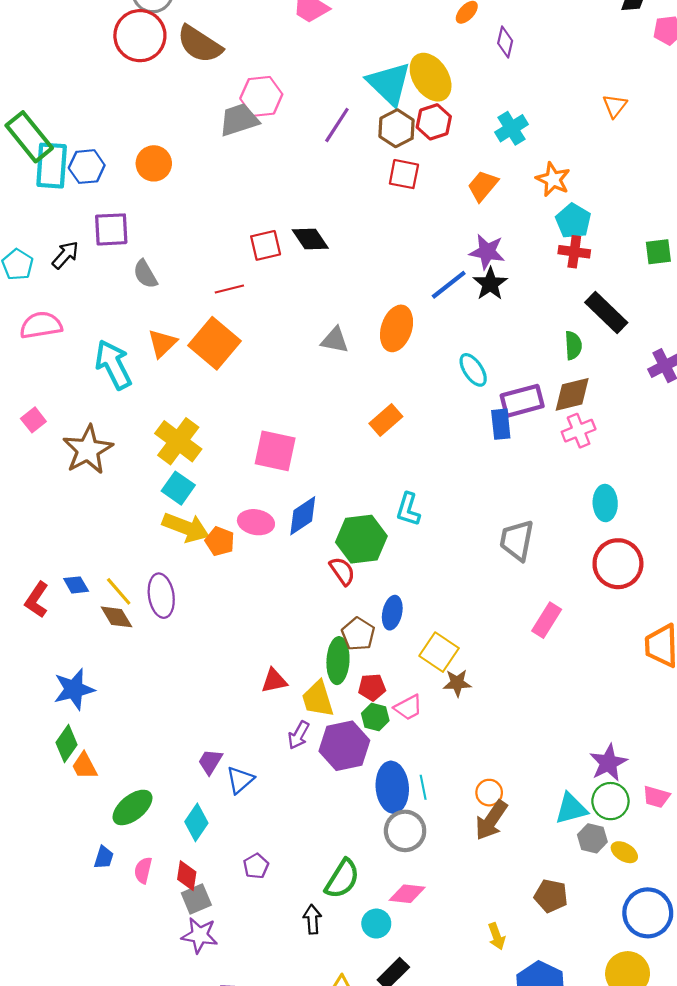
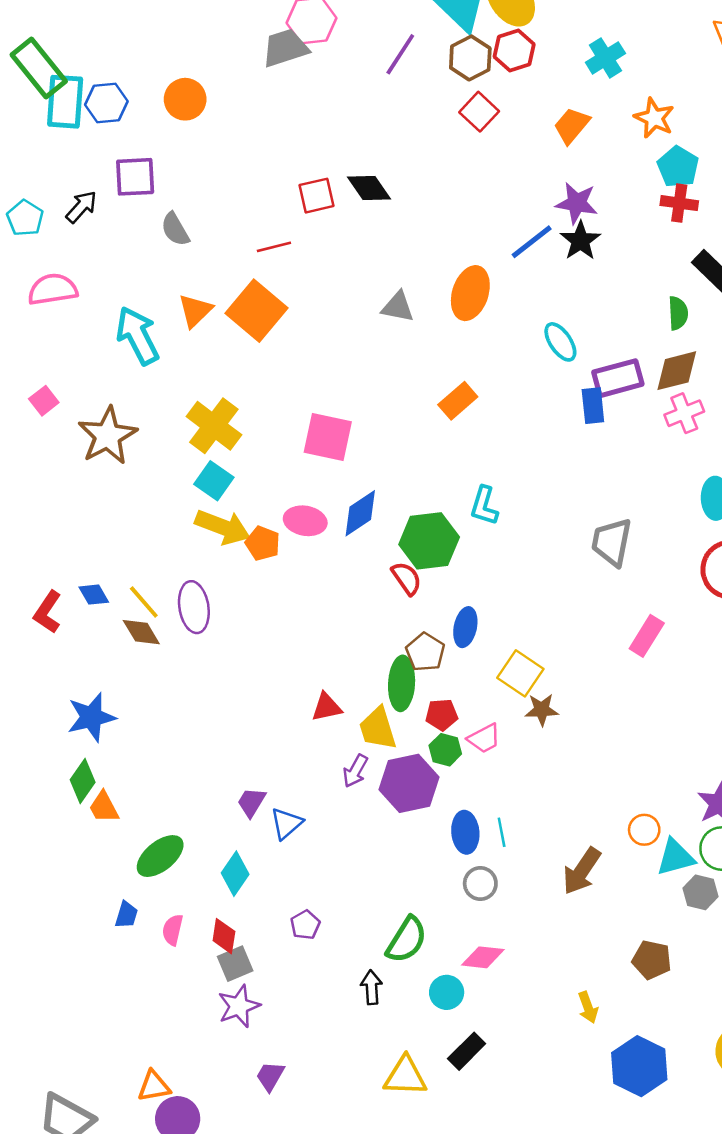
red square: (404, 174) -> (479, 112), turned 32
blue ellipse: (392, 787) -> (465, 832), size x0.7
orange circle: (489, 793) -> (644, 830), moved
gray circle: (405, 831) -> (480, 884), size x0.7
purple star: (200, 935) -> (239, 1006), turned -30

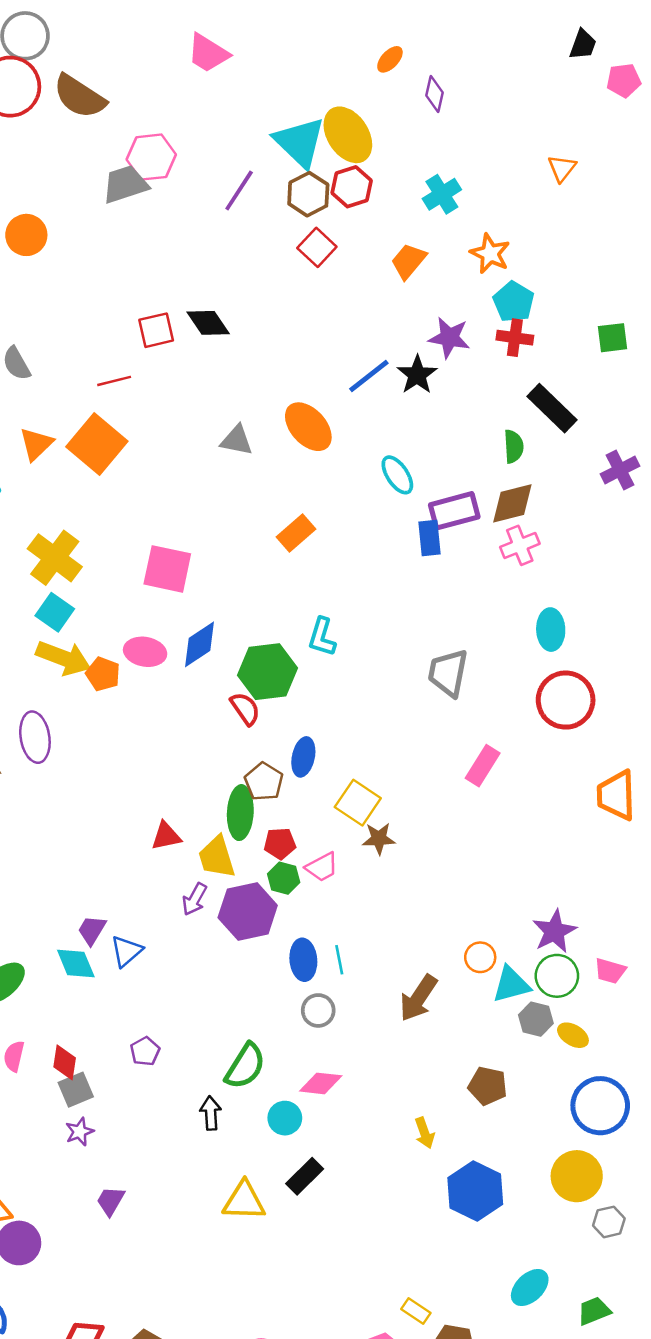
purple star: (577, 203) -> (449, 338), moved
orange ellipse: (470, 293) -> (308, 427), turned -60
cyan diamond: (235, 874) -> (76, 963), moved, turned -57
purple star: (239, 1006) -> (80, 1132), size x0.7

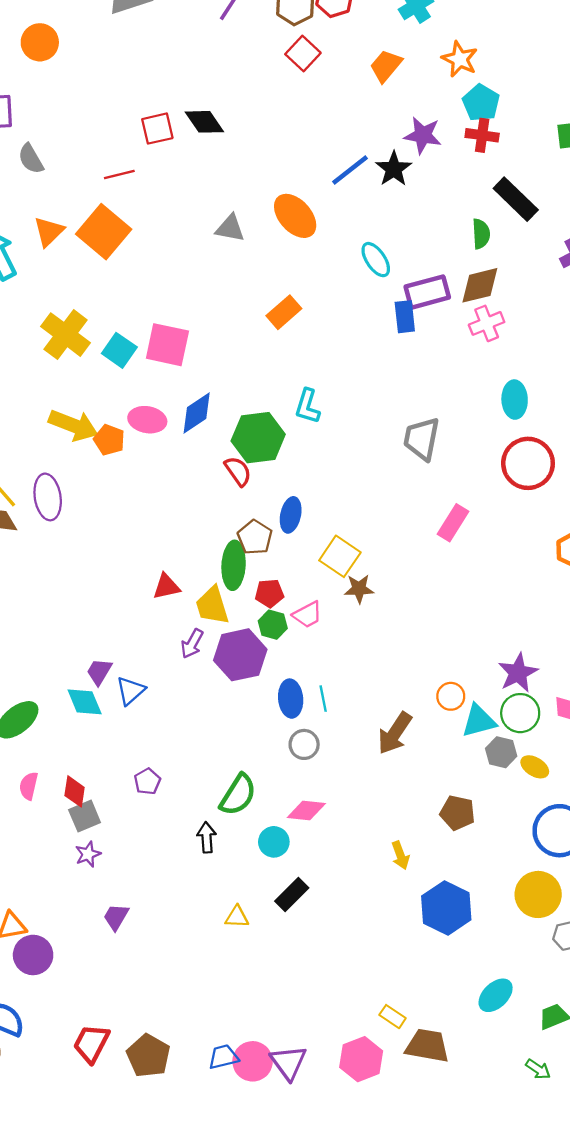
cyan square: (55, 612) -> (119, 350), moved
yellow triangle: (244, 1201) -> (237, 917), size x0.6

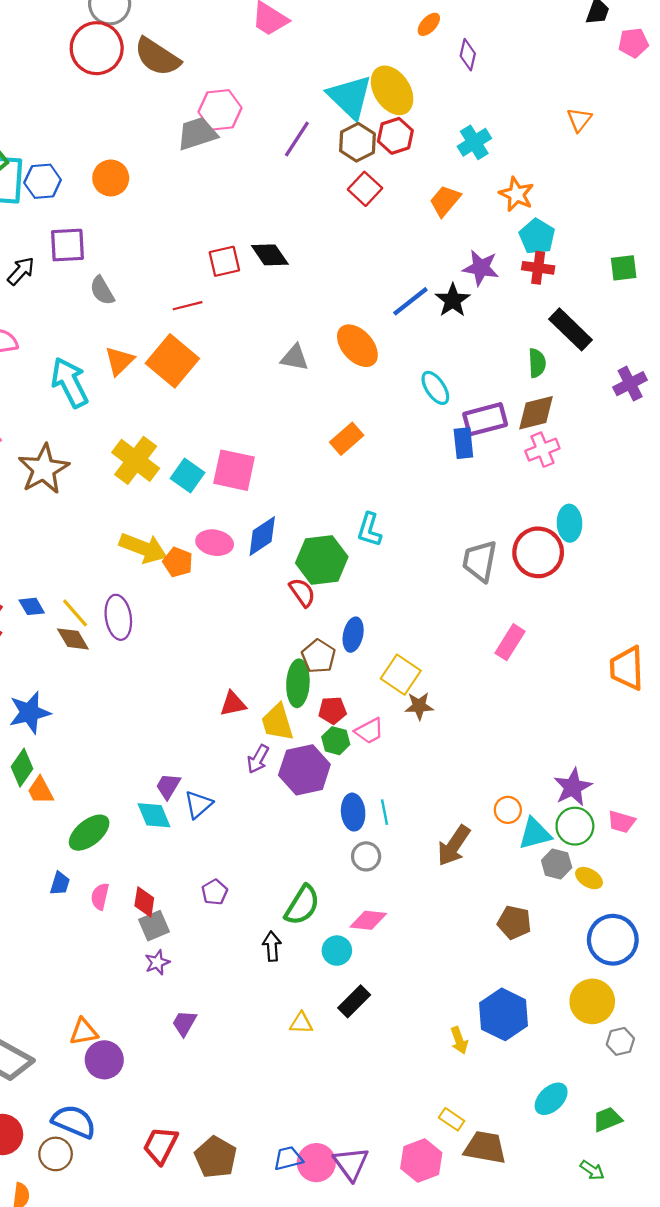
red circle: (528, 463) -> (538, 552), moved
yellow arrow: (400, 855) -> (459, 1040), moved

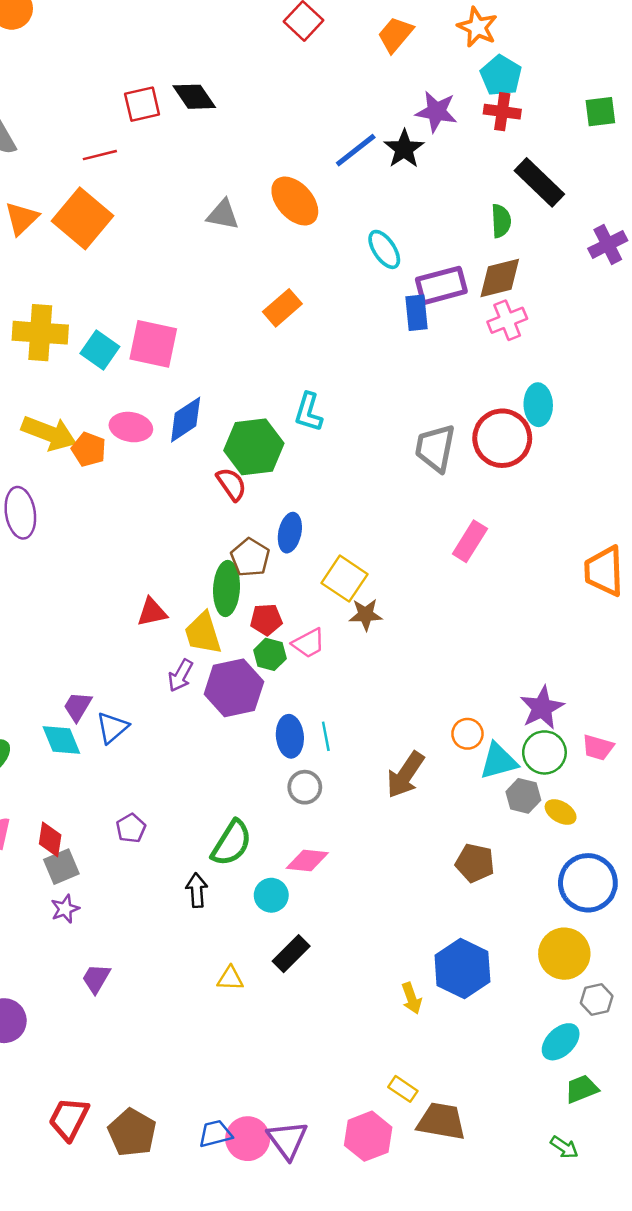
yellow cross: (136, 460) -> (40, 333), turned -33
cyan ellipse: (551, 1099) -> (561, 1042), moved

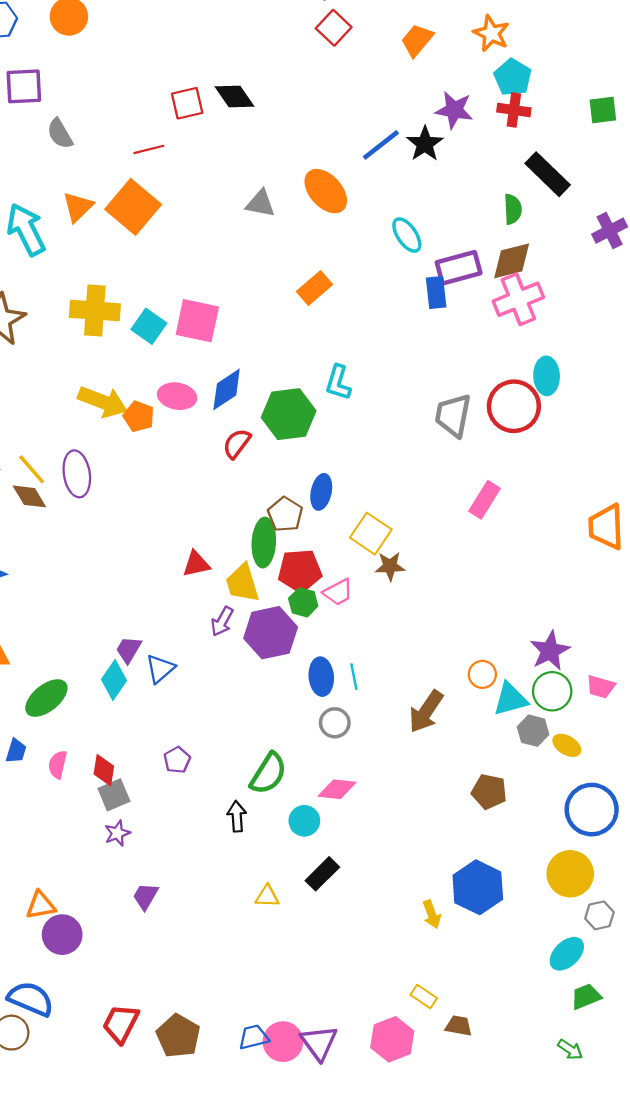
pink cross: (507, 320) -> (518, 299), size x1.4
red semicircle: (231, 484) -> (237, 443), moved, turned -108
red pentagon: (266, 620) -> (300, 571), size x1.5
cyan diamond: (61, 740) -> (114, 680), turned 57
brown trapezoid: (441, 1121) -> (459, 1026), size x0.6

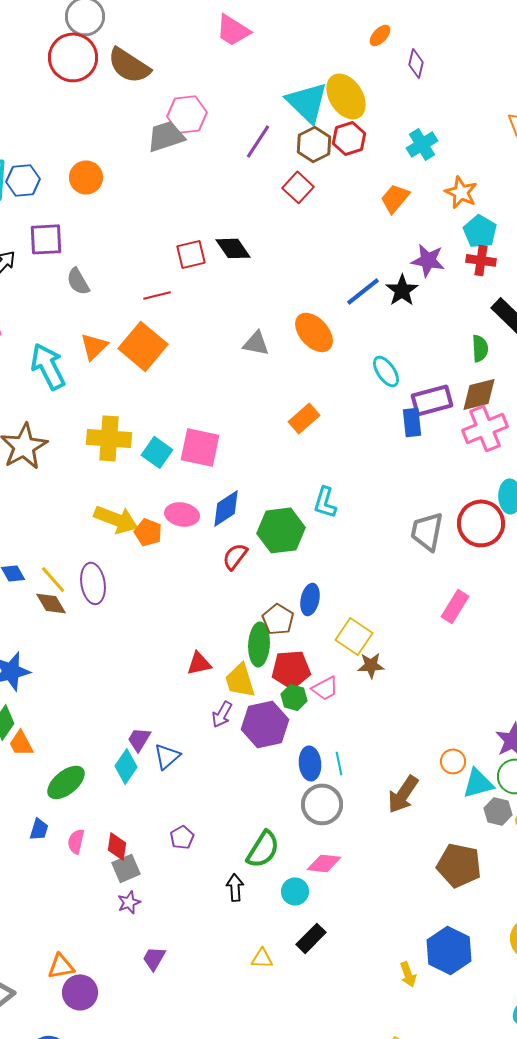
red square: (334, 28) -> (298, 187), moved
gray circle: (335, 723) -> (322, 804), size x1.5
brown pentagon: (489, 792) -> (459, 865), size x1.4

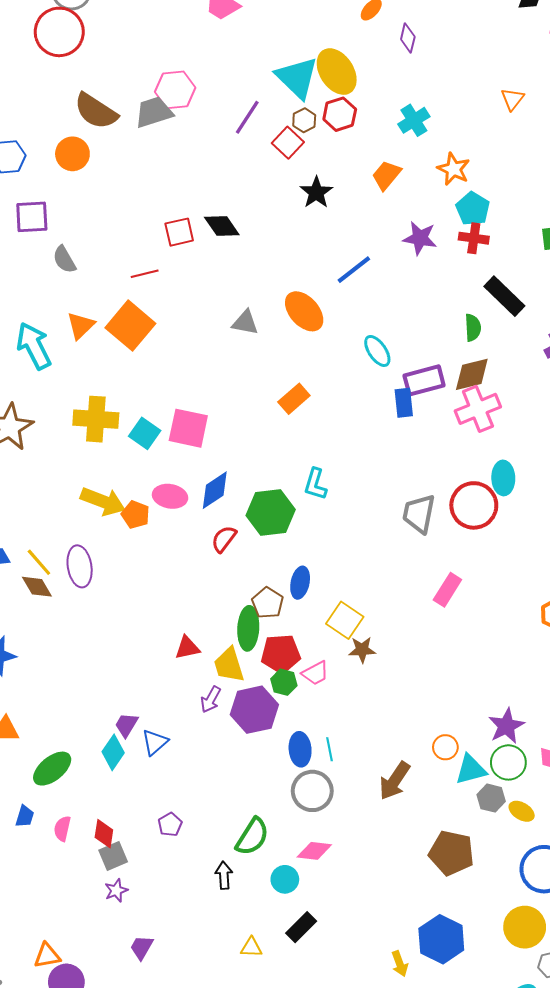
brown semicircle: (129, 65) -> (96, 111), moved
brown hexagon: (314, 144) -> (304, 120), size x0.7
red square: (298, 187) -> (288, 143), moved
black star: (402, 290) -> (316, 192), moved

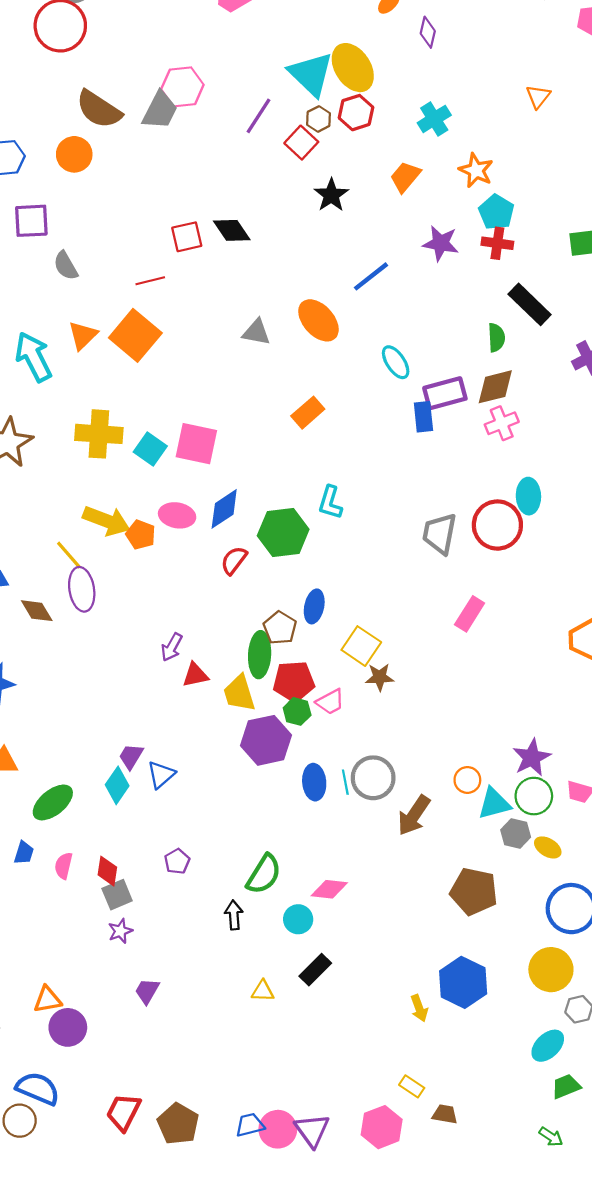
gray trapezoid: (154, 112) -> (160, 110), turned 135
pink cross: (478, 409) -> (502, 423), size x0.7
yellow line: (39, 562) -> (69, 555), moved
purple arrow: (211, 699) -> (172, 647), moved
gray circle: (312, 791) -> (373, 778), moved

